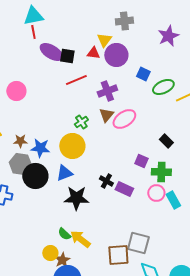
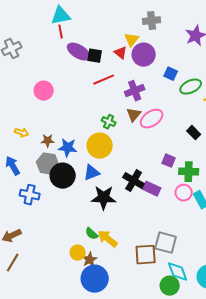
red triangle: (93, 53) -> (121, 53), turned 32
green cross: (81, 122) -> (109, 122), turned -32
black rectangle: (166, 141) -> (194, 133), moved
black cross: (106, 181) -> (134, 181), size x1.5

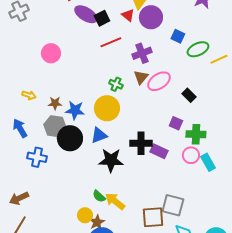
black square: (95, 56) -> (102, 18), turned -35
black rectangle: (194, 133) -> (189, 95), moved
black cross: (134, 181) -> (141, 143), turned -30

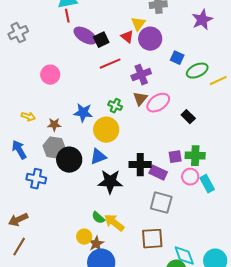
blue star: (75, 110) -> (83, 113), moved
purple square: (176, 123) -> (175, 157), moved, turned -32
gray square: (173, 205) -> (161, 203), moved

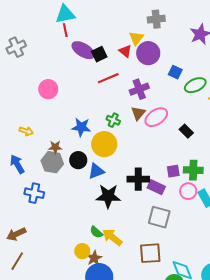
brown star: (54, 125) -> (55, 147), moved
black circle: (69, 160) -> (78, 160), moved, size x0.7

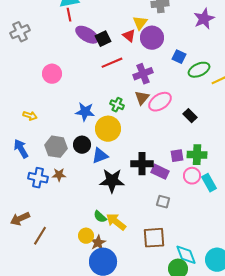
brown star: (55, 147) -> (59, 175), moved
gray square: (159, 217) -> (163, 202), size x0.6
brown line: (17, 261) -> (40, 236), moved

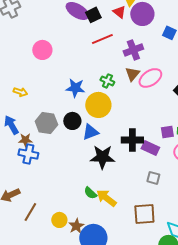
brown star: (59, 175) -> (25, 140), moved
yellow circle: (86, 236) -> (59, 220), moved
brown star: (98, 243) -> (76, 226), moved

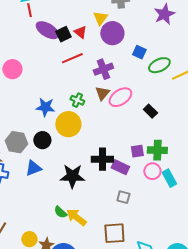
red triangle: (119, 12) -> (80, 32), moved
blue triangle: (90, 132) -> (33, 168), moved

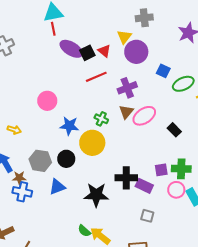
pink circle: (12, 69) -> (47, 101), moved

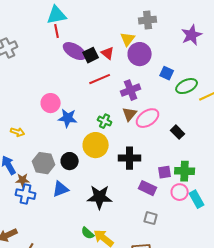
blue star: (69, 126) -> (68, 118), moved
black cross: (126, 178) -> (130, 158), moved

